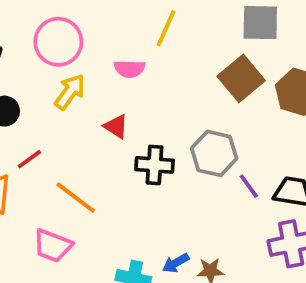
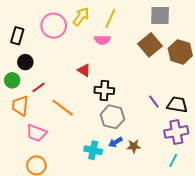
pink semicircle: (130, 69) -> (102, 40), moved
yellow arrow: (70, 92) -> (81, 17), moved
gray hexagon: (214, 153) -> (112, 117), moved
pink trapezoid: (53, 246) -> (36, 133), moved

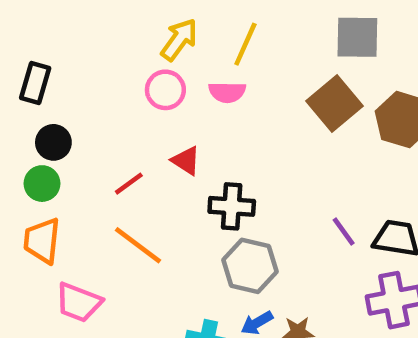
pink circle: (54, 26) -> (165, 90), moved, size x0.7
green circle: (12, 80) -> (42, 184), moved
red line: (38, 87) -> (129, 184), moved

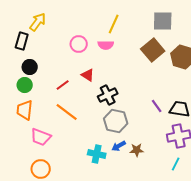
yellow arrow: (179, 40) -> (38, 22), moved
black cross: (232, 206) -> (108, 95), turned -30

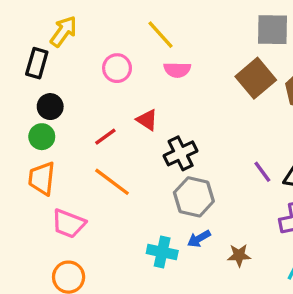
yellow line: (114, 24) -> (160, 35), moved, turned -66
pink circle: (79, 44) -> (117, 68), moved
brown star: (137, 150) -> (239, 255), moved

